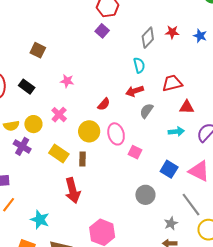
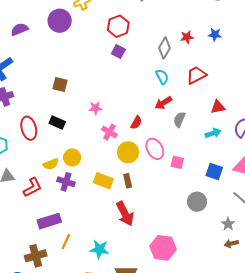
red trapezoid: (172, 83) -> (196, 75), moved
pink cross: (59, 115) -> (109, 132), moved

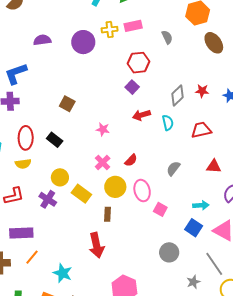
red arrow: (163, 103) -> (141, 115), moved
pink star: (95, 108) -> (103, 129), moved
cyan arrow: (213, 133) -> (201, 205), moved
yellow semicircle: (51, 164) -> (23, 164), moved
yellow rectangle: (103, 181) -> (81, 194), moved

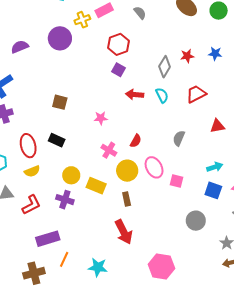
red arrow: (141, 115) -> (135, 95), turned 36

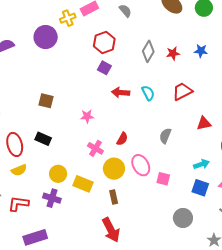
gray diamond: (165, 67) -> (148, 51), moved
red L-shape: (31, 205) -> (18, 204), turned -145

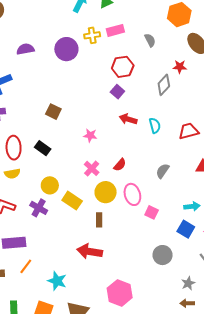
red star: (173, 53) -> (180, 67), moved
red arrow: (111, 230) -> (90, 251), turned 115

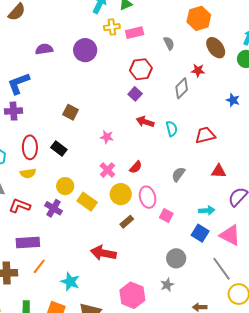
yellow cross: (92, 35) -> (112, 27), moved
brown rectangle: (99, 220) -> (127, 222), moved, turned 48
gray star: (188, 283) -> (167, 285), moved

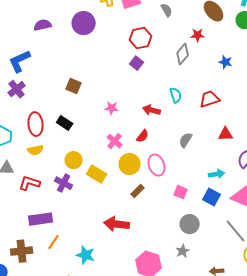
blue star: (233, 100) -> (226, 62), moved
purple cross: (14, 111) -> (17, 89), turned -30
red arrow: (145, 122) -> (152, 110), moved
pink square: (166, 216) -> (181, 192), moved

